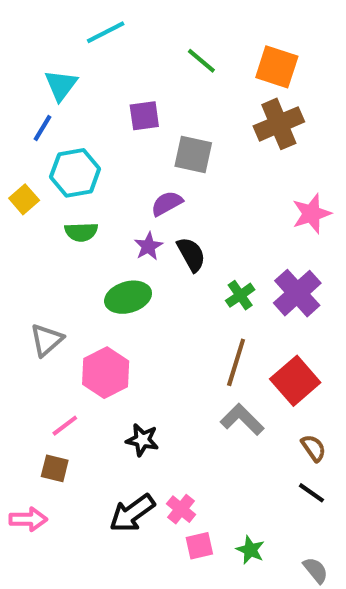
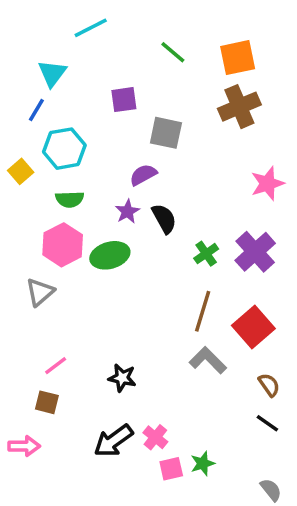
orange square: (277, 67) -> (238, 58), turned -30
pink hexagon: (106, 373) -> (63, 245), moved
green star: (250, 550) -> (203, 464), moved, turned 30

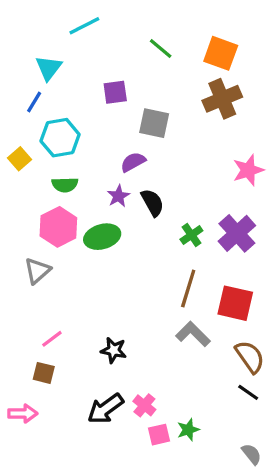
orange square: (238, 58) -> (221, 53), turned 32
red square: (253, 327) -> (235, 303), turned -36
brown semicircle: (269, 385) -> (250, 357), size x1.5

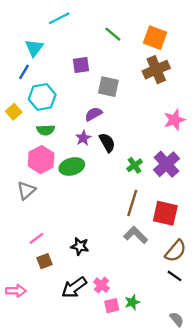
brown semicircle: (250, 357) -> (176, 251), turned 75
brown square: (44, 373) -> (44, 261), moved, turned -35

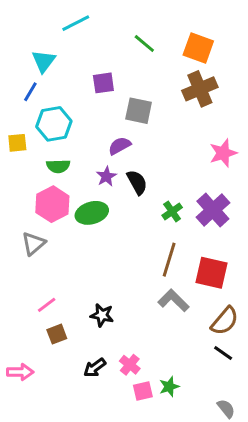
yellow square: (14, 112) -> (17, 143), turned 35
black arrow: (74, 287) -> (95, 368), size x0.7

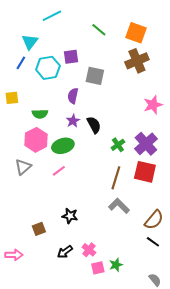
cyan hexagon: (54, 124) -> (48, 68), moved
purple semicircle: (120, 146) -> (73, 96), moved, turned -49
red square: (212, 273) -> (145, 172), moved
pink line: (47, 305) -> (59, 171), moved

